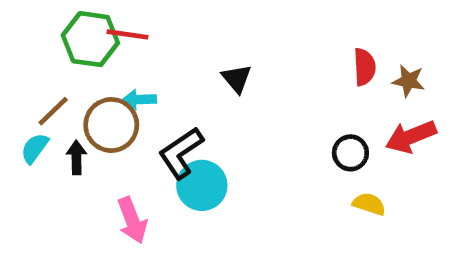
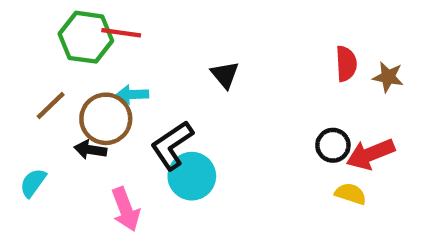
red arrow: (411, 137) -> (370, 154), moved
cyan semicircle: (35, 148) -> (33, 183), moved
black arrow: (76, 158) -> (90, 150), moved, turned -80

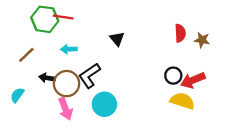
brown circle: (106, 119) -> (67, 84), moved
cyan circle: (192, 176) -> (104, 104), moved
yellow semicircle: (351, 194) -> (182, 101), size x1.5

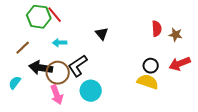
red line: (63, 17) -> (55, 15), turned 42
black arrow: (47, 78) -> (41, 68), size x1.6
red arrow: (193, 80) -> (180, 64), moved
yellow semicircle: (182, 101) -> (148, 82), moved

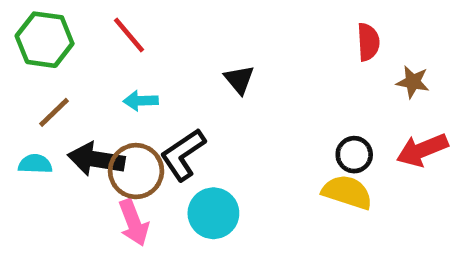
green hexagon: (39, 17) -> (45, 40), moved
red semicircle: (157, 29) -> (368, 42), moved
cyan semicircle: (15, 83) -> (35, 164), moved, turned 56

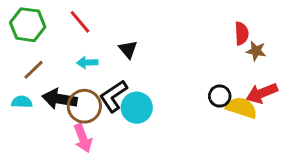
red semicircle: (368, 42) -> (241, 33), moved
black triangle: (239, 80) -> (128, 49), moved
yellow semicircle: (347, 192) -> (241, 108), moved
cyan circle: (213, 213) -> (137, 108), moved

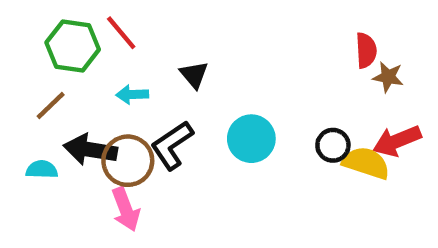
green hexagon: (28, 25) -> (73, 46), moved
cyan semicircle: (22, 102) -> (42, 170), moved
cyan circle: (137, 108) -> (251, 139), moved

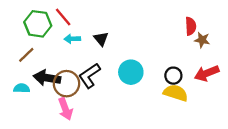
cyan arrow: (132, 95) -> (72, 39), moved
yellow semicircle: (366, 163) -> (176, 93), moved

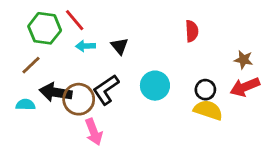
red semicircle: (191, 26) -> (192, 31), moved
brown star: (202, 40) -> (244, 60), moved
pink arrow: (65, 109) -> (94, 132), moved

